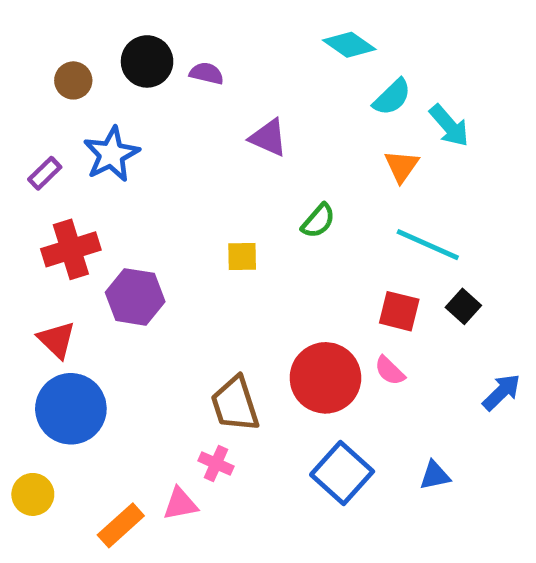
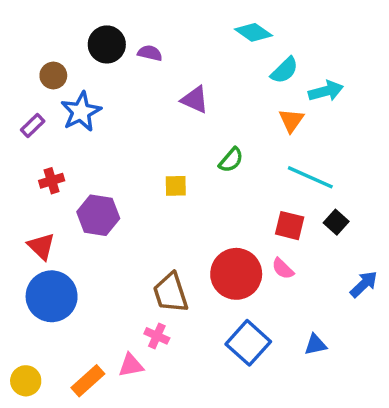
brown circle: (73, 80) -> (53, 76), moved
cyan arrow: (449, 126) -> (326, 91), turned -64
red cross: (71, 249) -> (52, 181), size x0.6
yellow circle: (33, 494) -> (26, 381), moved

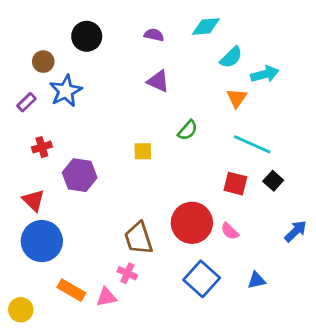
cyan diamond: (253, 32) -> (206, 26), turned -40
purple semicircle: (150, 53) -> (154, 35), moved
pink semicircle: (283, 269) -> (230, 231), moved
orange rectangle: (88, 381) -> (71, 290), moved, turned 72

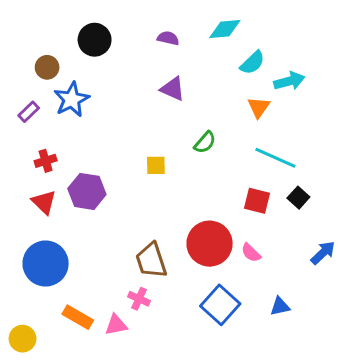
red triangle: (33, 200) -> (44, 202), moved

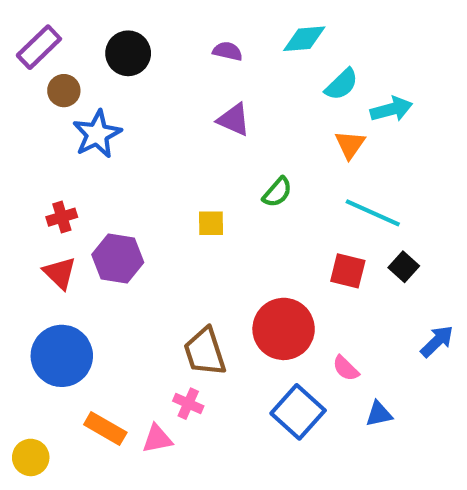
purple rectangle: (29, 112) -> (39, 47), moved, size x1.5
pink semicircle: (251, 253) -> (346, 368), moved

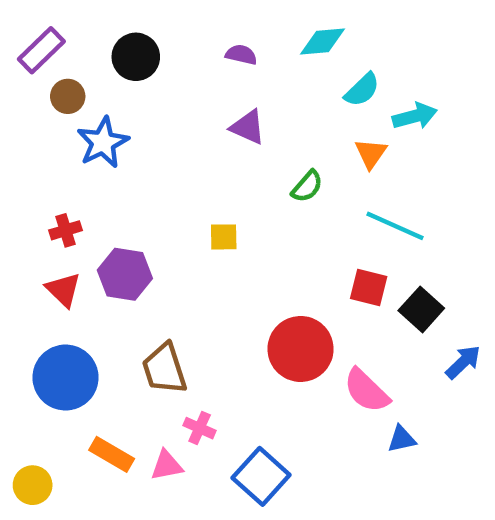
green semicircle: (277, 192) -> (307, 186), moved
black square: (404, 267) -> (421, 309), moved, size x1.4
brown trapezoid: (205, 352) -> (164, 369), moved
pink semicircle: (346, 368) -> (366, 391), size x1.6
blue square: (298, 412) -> (261, 476), moved

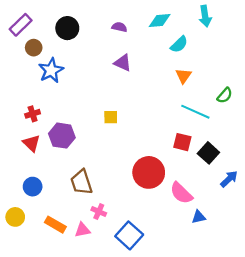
cyan arrow: (415, 116) -> (205, 16), moved, turned 96
green semicircle: (307, 186) -> (225, 95), moved
blue circle: (66, 378) -> (33, 187), size x0.6
yellow circle: (33, 485) -> (15, 217), moved

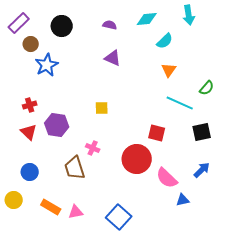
red square: (182, 142) -> (157, 133), moved
black square: (208, 153) -> (202, 132), moved, turned 36
blue arrow: (229, 179) -> (202, 170), moved
pink cross: (99, 212) -> (93, 148), moved

